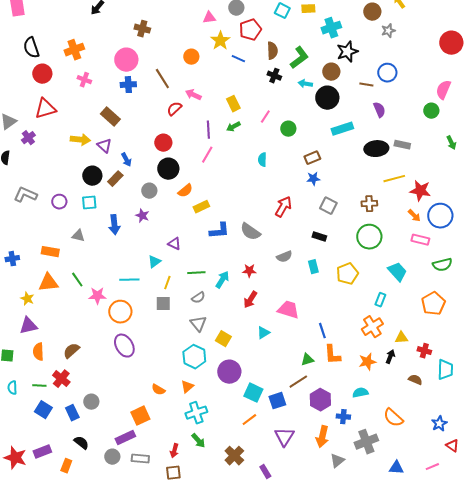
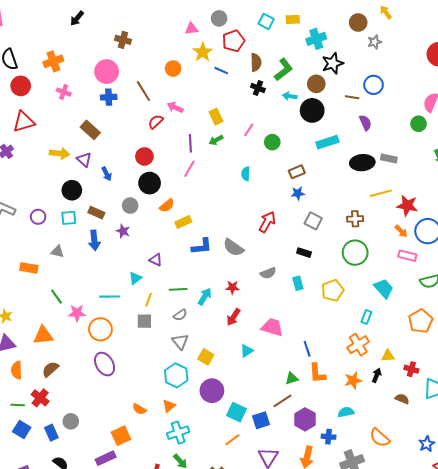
brown rectangle: (115, 179) -> (96, 213), moved, turned 70
orange triangle: (48, 283) -> (43, 335), moved

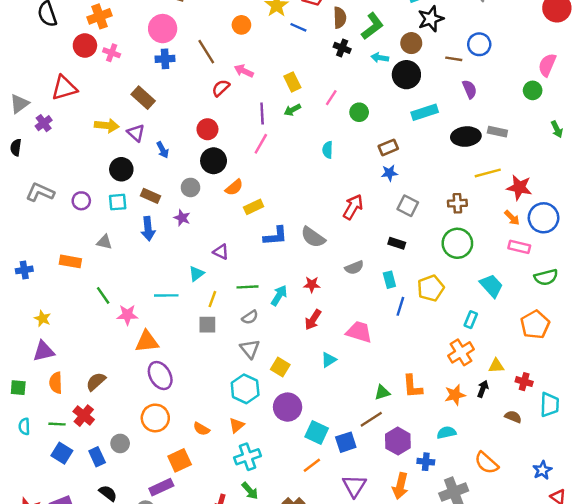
red circle: (21, 86) -> (85, 46), moved
orange circle: (100, 329) -> (155, 418), moved
orange triangle: (43, 335) -> (147, 342), moved
blue line: (307, 349) -> (400, 306), moved, turned 35

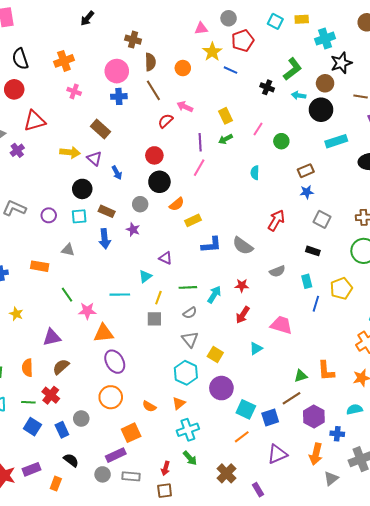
brown semicircle: (340, 18) -> (150, 62), moved
red circle: (85, 46) -> (14, 89), moved
purple triangle: (44, 351) -> (52, 337), moved
purple triangle: (354, 486) -> (277, 454), turned 35

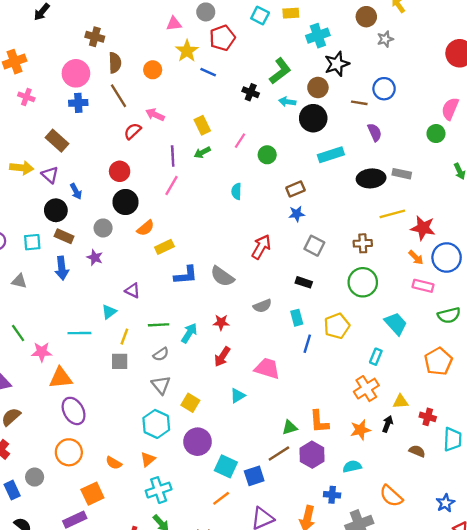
black circle: (82, 189) -> (56, 210), moved
purple hexagon: (314, 416) -> (312, 455), moved

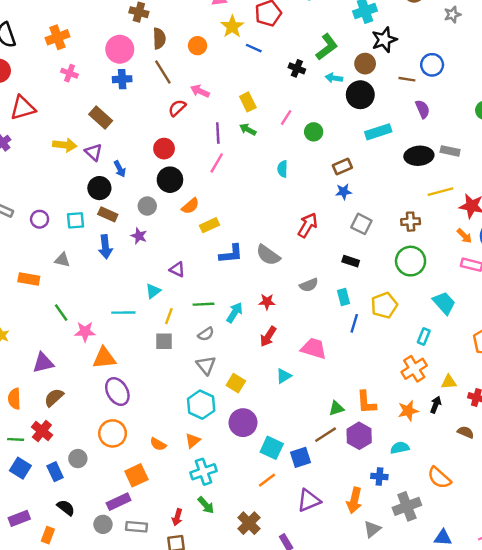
gray star: (385, 39) -> (452, 15), moved
green arrow: (202, 152) -> (248, 129), turned 56

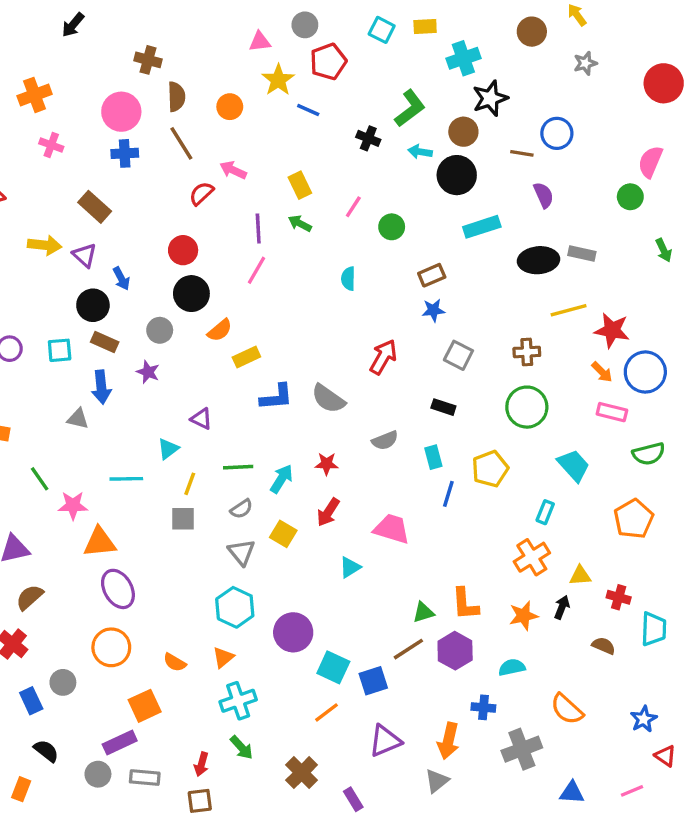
gray triangle: (62, 260) -> (78, 419), moved
yellow square: (236, 383) -> (283, 534), moved
gray triangle: (372, 529) -> (437, 781), moved

